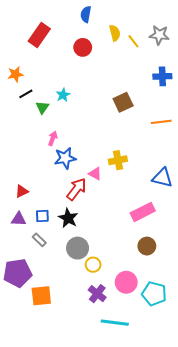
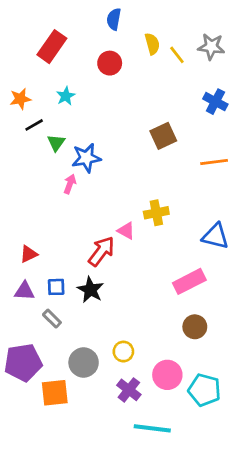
blue cross: (162, 76) -> (215, 102), turned 30
cyan star: (63, 95) -> (66, 96), moved
blue star: (65, 158) -> (86, 158), moved
gray circle: (78, 248) -> (84, 363), moved

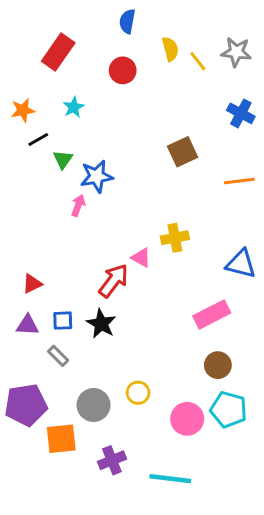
purple cross: (129, 390) -> (112, 460), moved, turned 30
cyan pentagon: (204, 390) -> (229, 410), moved

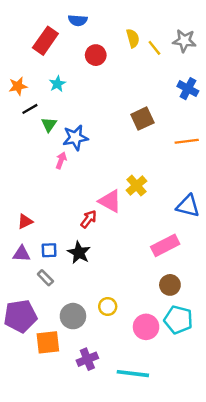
blue semicircle: (127, 21) -> (78, 20), moved, turned -96
yellow cross: (175, 238) -> (136, 186), turned -30
pink triangle: (141, 258) -> (110, 201), size x1.5
red arrow: (113, 281) -> (89, 219), size x0.7

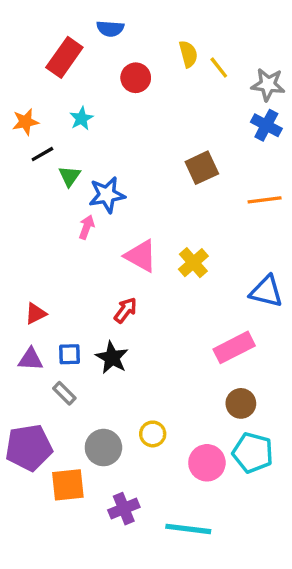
gray star: (184, 41) -> (268, 85), moved
pink triangle: (110, 201) -> (141, 256), moved

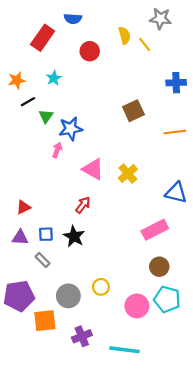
gray star: (268, 85) -> (160, 19), moved
blue cross: (266, 125) -> (176, 83), turned -30

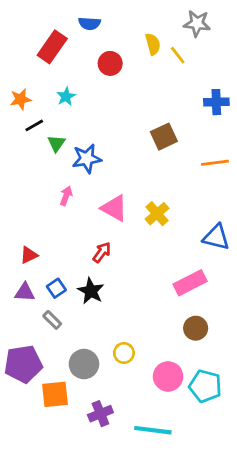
pink arrow: (57, 150) -> (66, 196), moved
blue square: (46, 234) -> (56, 288), turned -32
cyan pentagon: (167, 299) -> (205, 386), moved

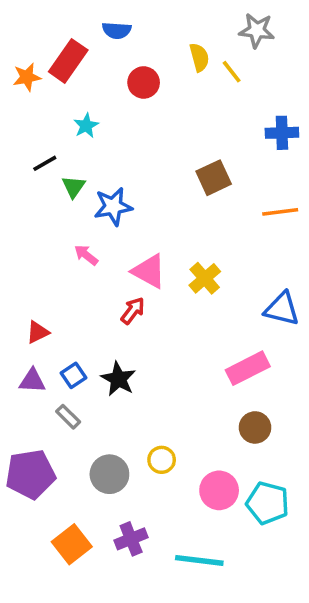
orange star: (21, 99) -> (27, 77), moved
pink arrow: (66, 196) -> (86, 255), turned -72
red arrow: (102, 252) -> (133, 311), moved
orange square: (55, 394) -> (72, 544), moved, turned -32

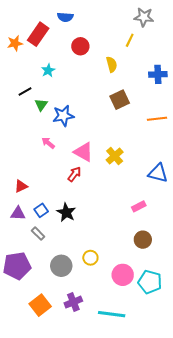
yellow semicircle: (199, 57) -> (112, 64), moved
yellow line: (232, 72) -> (130, 40), turned 64
pink rectangle: (248, 368) -> (139, 206), size x0.6

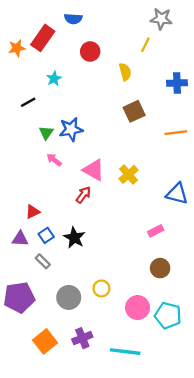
green triangle: (41, 105) -> (46, 133), moved
red triangle: (21, 186) -> (33, 212), moved

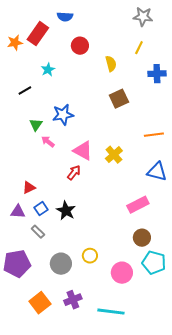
yellow line: (145, 45) -> (139, 48), moved
green triangle: (46, 133) -> (36, 125), moved
orange line: (176, 133) -> (154, 135), moved
pink rectangle: (156, 231) -> (138, 205), size x1.5
cyan pentagon: (168, 315) -> (154, 263), moved

